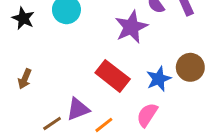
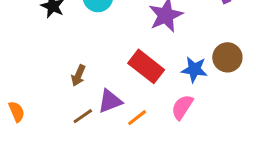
brown arrow: (25, 79) -> (78, 75), moved
blue star: (159, 79) -> (194, 69), turned 30

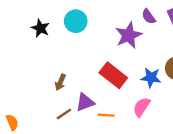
orange semicircle: (17, 112) -> (12, 122), moved
orange line: (137, 118) -> (106, 115), turned 42

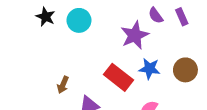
black star: (40, 28) -> (46, 17), moved
blue star: (151, 78) -> (150, 69), moved

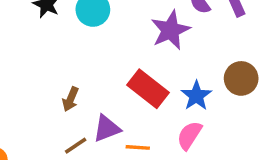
blue star: (150, 69) -> (196, 96), moved, turned 30

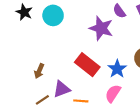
purple star: (170, 30) -> (101, 28), turned -30

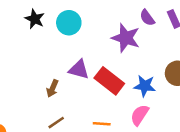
blue star: (117, 69) -> (145, 86), turned -30
purple triangle: (62, 89) -> (79, 69), moved, turned 36

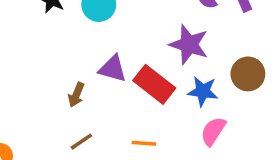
purple star: (126, 38) -> (189, 44), moved
pink semicircle: (140, 115) -> (213, 131), moved

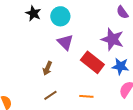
purple triangle: (113, 69) -> (65, 42), moved, turned 30

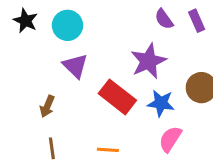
purple star: (112, 39) -> (148, 61), turned 30
brown line: (50, 95) -> (52, 148), turned -64

